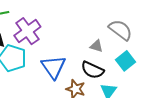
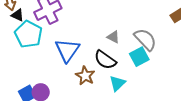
gray semicircle: (120, 30) -> (145, 39), moved

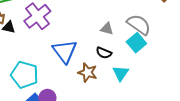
cyan pentagon: (28, 34) -> (25, 75), moved
black semicircle: (105, 60) -> (104, 53), size x0.7

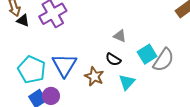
gray semicircle: (139, 25) -> (163, 60), moved, turned 80
blue triangle: (65, 51) -> (64, 65), moved

